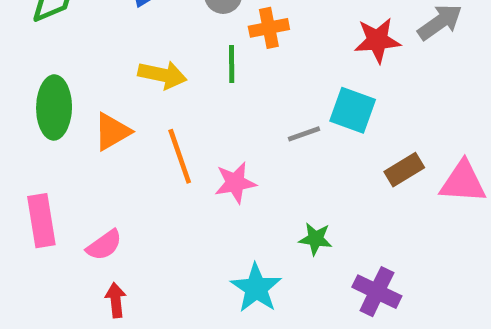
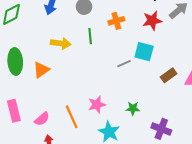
orange cross: (269, 28) -> (116, 21), moved
orange line: (180, 156) -> (72, 117), moved
pink star: (235, 183) -> (97, 105), moved

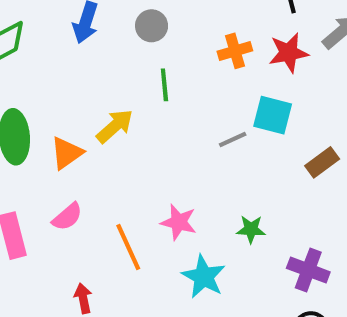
orange cross: (116, 21) -> (235, 51), moved
yellow arrow: (61, 43) -> (115, 126), moved, turned -48
pink star: (97, 105) -> (179, 222), turned 30
pink semicircle: (42, 119) -> (67, 217), moved

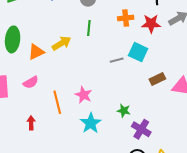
green star: (251, 229) -> (124, 111), moved

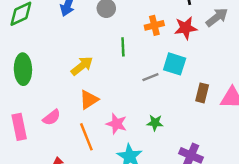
green line: (89, 28) -> (123, 47), moved
orange triangle: (36, 52) -> (89, 100), moved
brown rectangle: (157, 79) -> (202, 93), turned -42
green star: (124, 111) -> (155, 123), moved

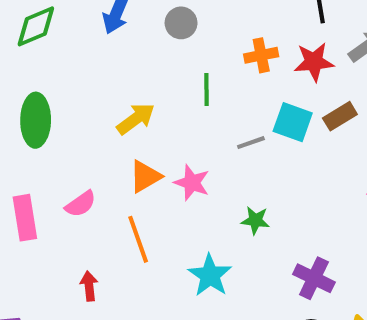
brown rectangle: (202, 93) -> (340, 116), moved, turned 42
pink star: (117, 124) -> (192, 183), moved

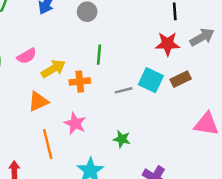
orange cross: (261, 55) -> (80, 82), moved
orange triangle: (145, 176) -> (38, 101), moved
pink star: (192, 183) -> (75, 123), moved
pink semicircle: (81, 204) -> (27, 56), moved

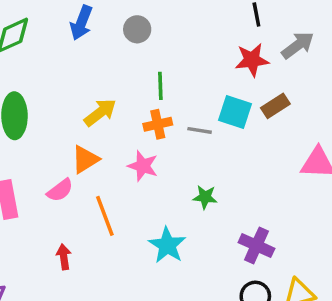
pink semicircle: (27, 56) -> (60, 190), moved
orange cross: (80, 82) -> (158, 124), moved
gray line: (124, 90) -> (200, 130), turned 30
pink star: (75, 123) -> (143, 166), moved

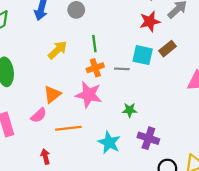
yellow arrow: (100, 112) -> (58, 50), moved
pink star: (143, 166) -> (89, 95), size x1.4
orange line: (105, 216) -> (68, 128), turned -70
purple cross: (256, 245) -> (148, 138), moved

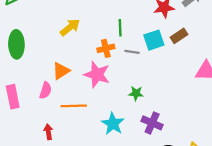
green line: (94, 44) -> (120, 28), moved
cyan square: (143, 55) -> (154, 40), turned -36
pink semicircle: (39, 115) -> (45, 90), turned -35

